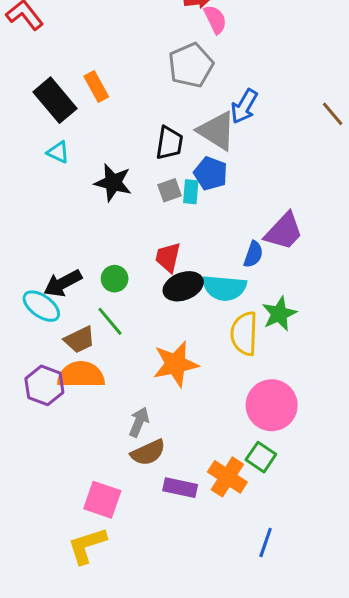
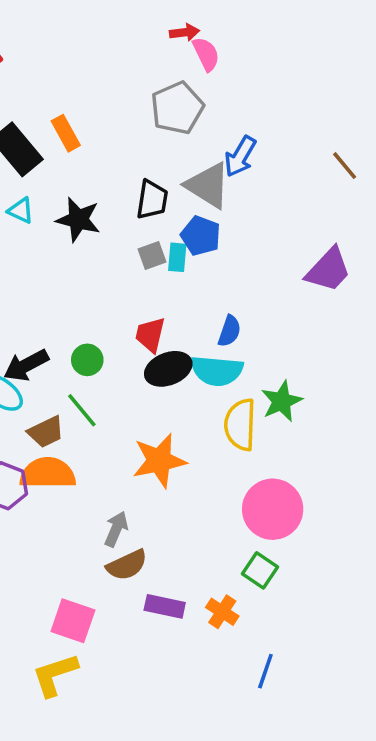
black star: (113, 183) -> (78, 220), moved
purple trapezoid: (284, 231) -> (328, 270), moved
blue semicircle: (253, 254) -> (229, 331), moved
orange cross: (227, 477) -> (222, 612), moved, size x0.7

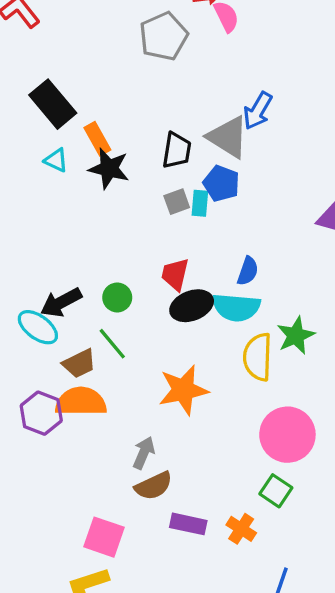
gray pentagon: (177, 108) -> (164, 36), moved
orange rectangle: (66, 133) -> (97, 139), moved

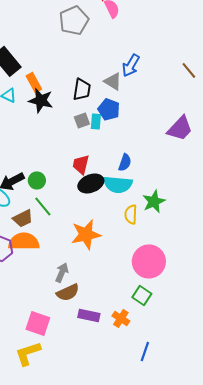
gray triangle: (228, 137) -> (113, 81), size x0.7
green circle: (117, 297) -> (37, 180), moved
yellow semicircle: (258, 357) -> (131, 214), size x0.7

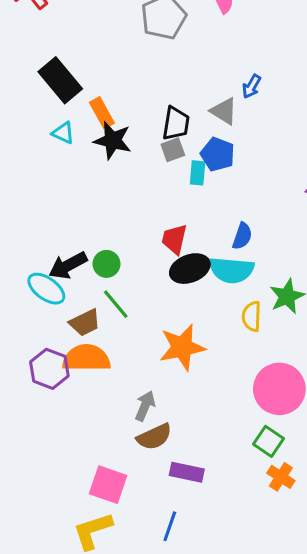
blue arrow: (131, 65) -> (252, 86), size x0.7
gray square: (82, 120) -> (173, 150), moved
orange cross: (121, 318) -> (281, 477), moved
blue line: (145, 351) -> (170, 526), moved

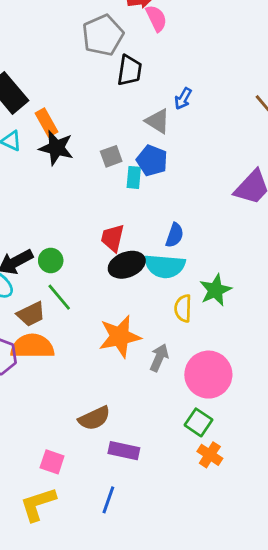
black trapezoid: (176, 123) -> (130, 70), moved
gray arrow: (145, 406) -> (159, 358), moved
pink square: (108, 485) -> (52, 462), size x0.7

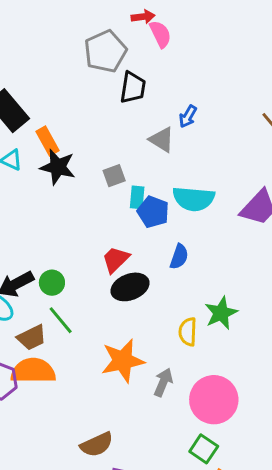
blue pentagon: (152, 161) -> (153, 212), moved
red trapezoid: (113, 238) -> (116, 260), turned 32
cyan semicircle: (165, 266) -> (194, 199), moved

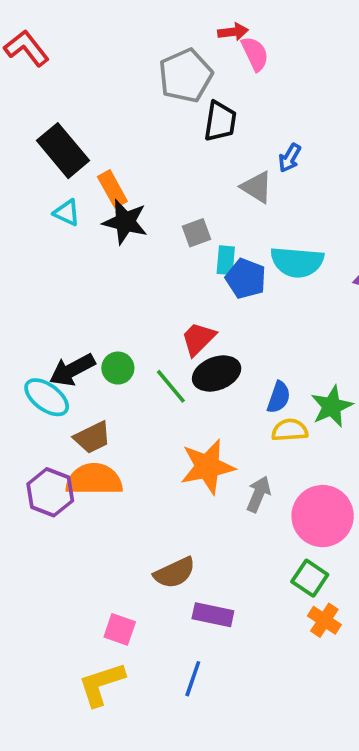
blue semicircle: (179, 257) -> (279, 397), moved
green line: (61, 320) -> (171, 386), moved
yellow semicircle: (188, 332) -> (290, 430), turned 84

